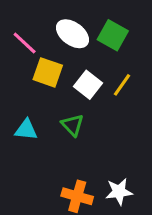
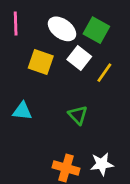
pink line: (25, 43) -> (16, 24), moved, turned 45
white square: (88, 85) -> (79, 58), moved
green triangle: (73, 125) -> (78, 115), moved

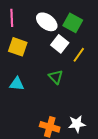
yellow square: (41, 62) -> (18, 47), moved
green triangle: (78, 115) -> (56, 77), moved

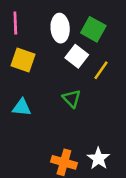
white ellipse: (47, 22) -> (60, 28), turned 50
white star: (77, 124) -> (98, 159), turned -30

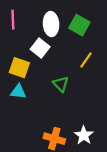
white square: (77, 56) -> (40, 48), moved
yellow square: (23, 60) -> (19, 68), moved

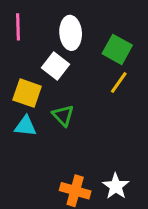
green square: (79, 25) -> (117, 49), moved
green triangle: (61, 84) -> (63, 116), moved

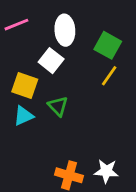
pink line: (18, 27) -> (16, 25), turned 70
cyan triangle: (26, 126) -> (23, 116), turned -30
white star: (116, 186) -> (106, 171), turned -30

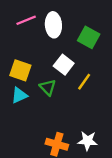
pink line: (16, 25) -> (26, 20), moved
white square: (51, 61) -> (64, 65), moved
yellow line: (109, 76) -> (84, 82), moved

